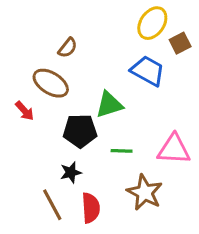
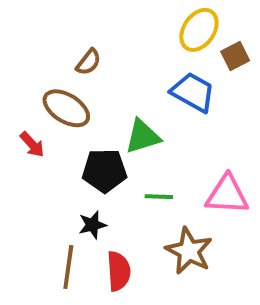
brown line: (52, 205) -> (68, 267), turned 36

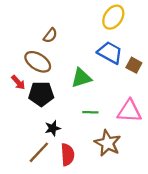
brown square: (235, 56) -> (134, 65), moved, turned -35
black pentagon: (105, 171) -> (41, 94), moved
brown line: (68, 267) -> (39, 152), turned 35

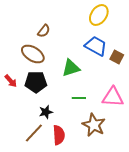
red arrow: (18, 82) -> (11, 81), moved

